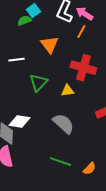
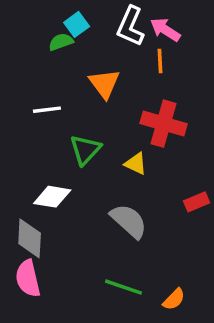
orange line: (81, 32) -> (160, 61), turned -32
yellow triangle: (67, 91) -> (136, 164), turned 32
white diamond: (19, 122) -> (52, 197), moved

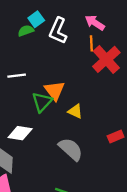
white L-shape: (130, 26) -> (58, 31), moved
orange triangle: (104, 84) -> (55, 91), moved
red cross: (164, 124) -> (106, 59), moved, turned 32

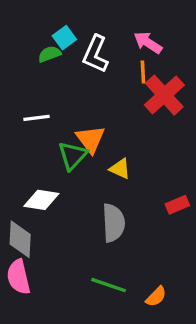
gray semicircle: (71, 149) -> (113, 223), turned 45

